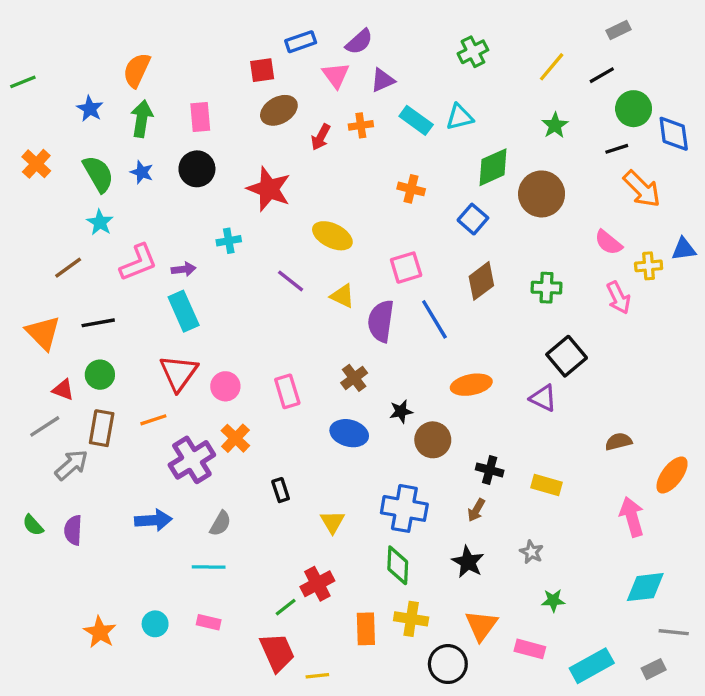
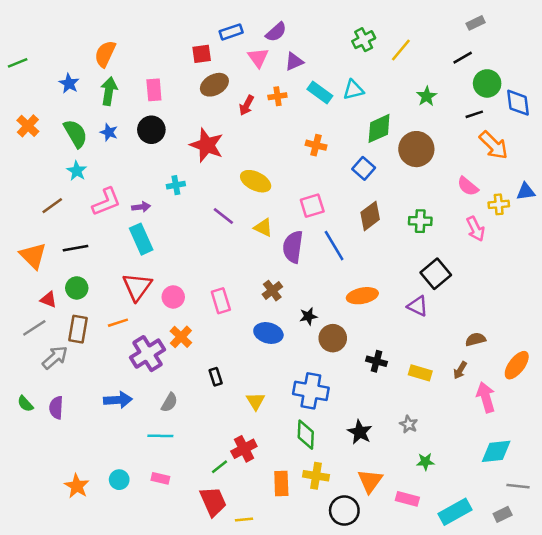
yellow line: (552, 67) -> (401, 50), moved
brown arrow: (476, 510) -> (460, 370), moved

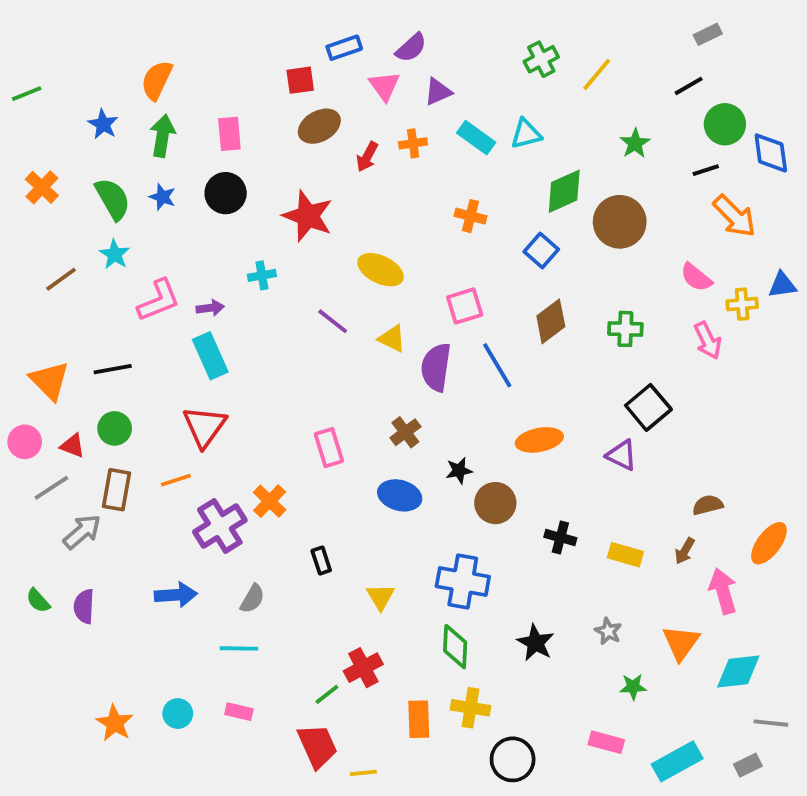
brown line: (52, 206) -> (61, 279), moved
pink circle: (173, 297) -> (25, 442), moved
orange triangle: (370, 481) -> (681, 643), moved

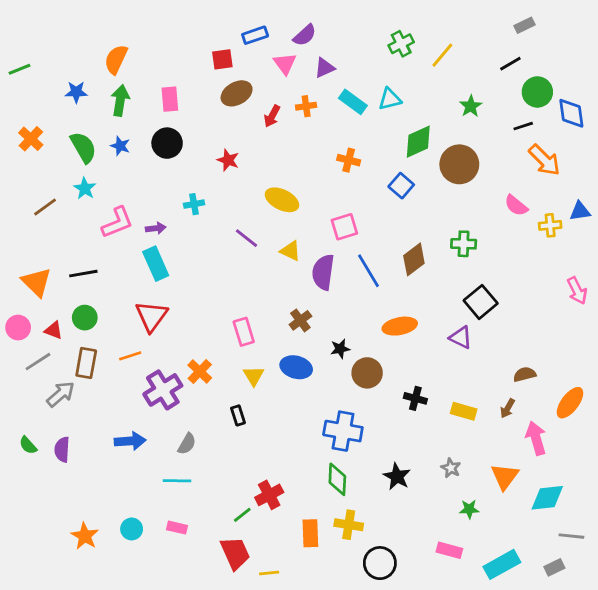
blue star: (103, 124) -> (76, 92), turned -30
red star: (308, 216) -> (228, 160), size x0.6
brown diamond: (551, 321) -> (414, 259), moved
pink arrow: (708, 340) -> (577, 291), moved
yellow triangle: (381, 597) -> (254, 376), moved

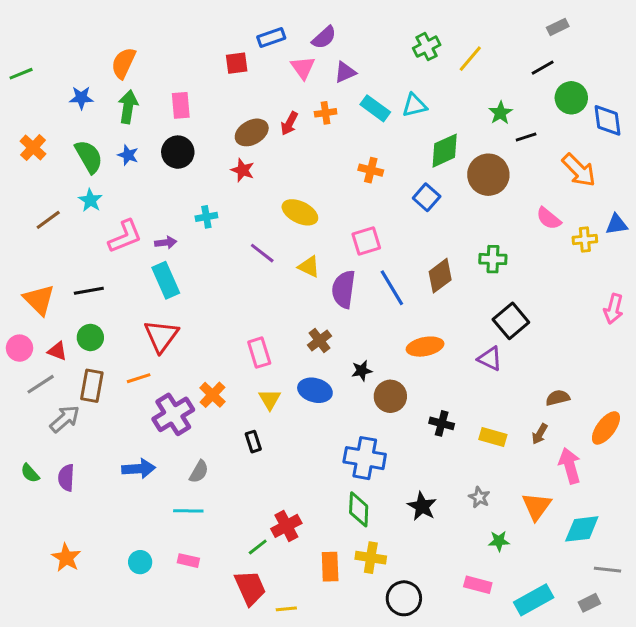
brown ellipse: (237, 93) -> (252, 132), moved
black line: (523, 126) -> (526, 137), moved
pink arrow: (577, 291) -> (613, 309), turned 40
orange star: (85, 536) -> (66, 558), moved

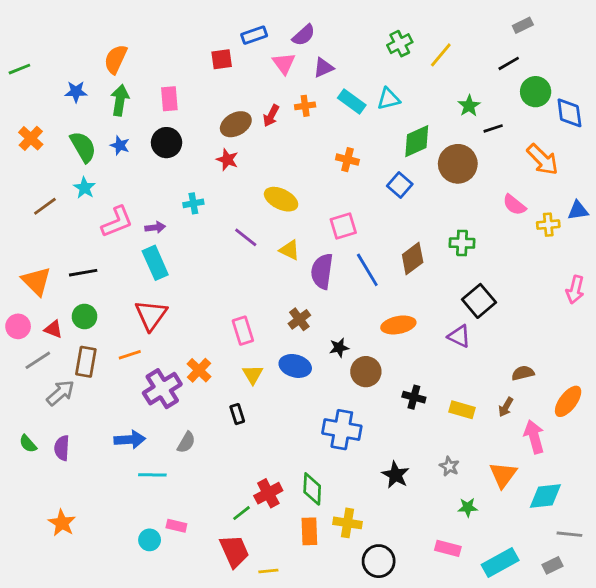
green diamond: (359, 509) -> (312, 489), moved
cyan line: (188, 511) -> (152, 475), moved
cyan circle: (140, 562) -> (150, 540), moved

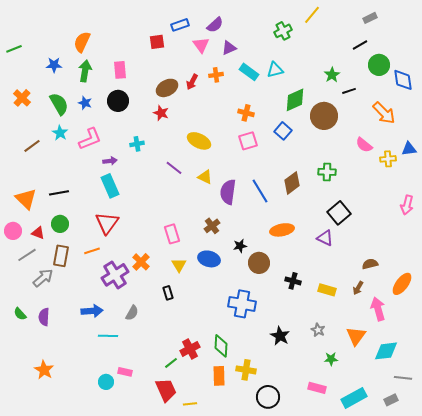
yellow line: (441, 55) -> (312, 15), moved
pink L-shape: (117, 222) -> (90, 139), moved
pink square: (343, 226) -> (248, 141), moved

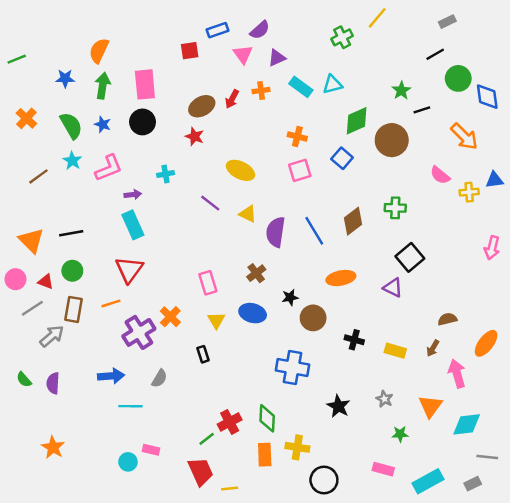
pink rectangle: (120, 70) -> (145, 84), size x1.4

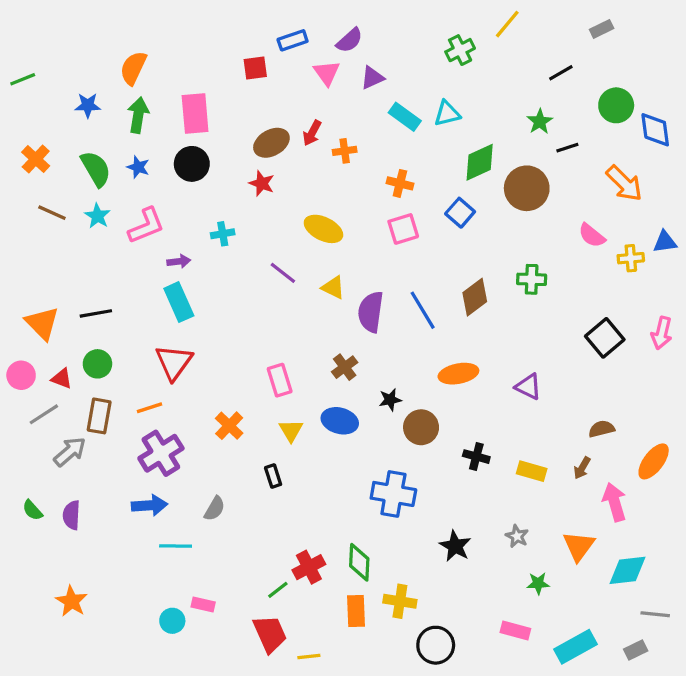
black line: (435, 54) -> (561, 73), moved
orange cross: (261, 91) -> (345, 151), moved
brown line: (38, 176) -> (52, 213), moved, turned 60
black square: (410, 257) -> (605, 338), moved
purple cross: (139, 332) -> (161, 453), moved

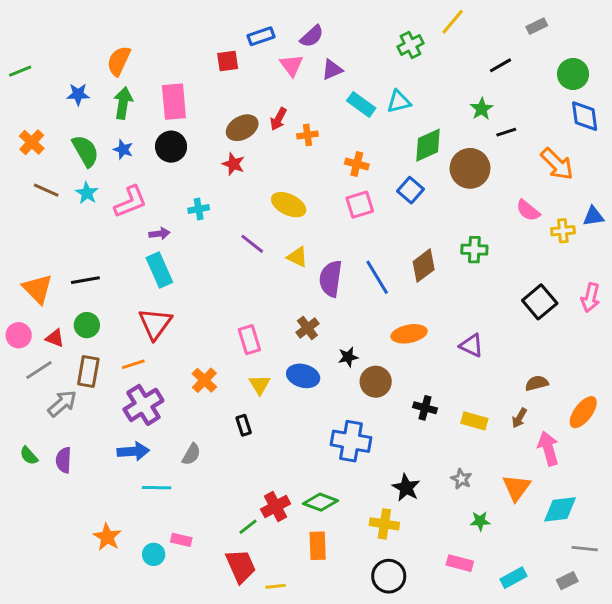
green circle: (616, 105) -> (573, 74), moved
green diamond: (359, 562) -> (321, 502), turned -72
orange star: (71, 601) -> (107, 537), moved
yellow cross: (400, 601) -> (384, 524), moved
cyan rectangle: (576, 647) -> (514, 578), size x0.7

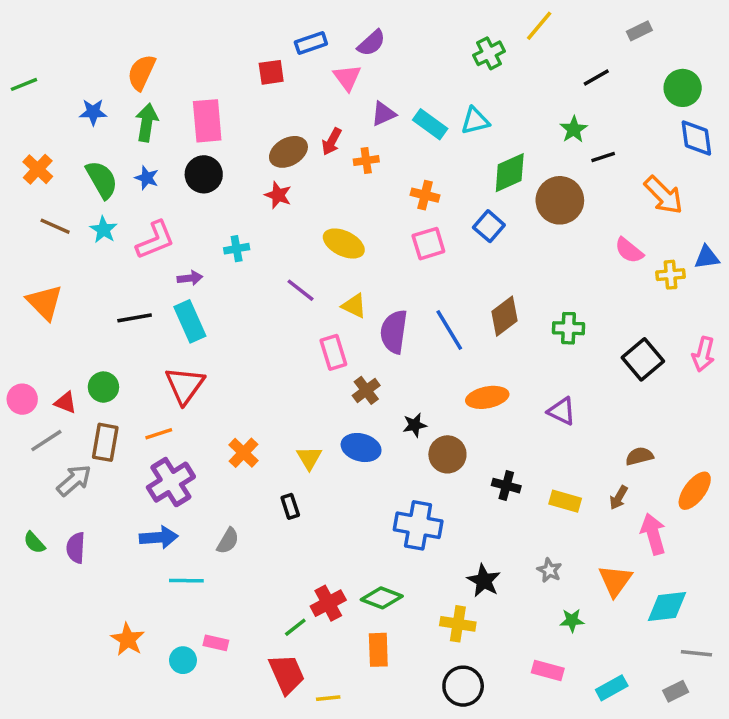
purple triangle: (332, 70) -> (384, 114), moved
green cross: (474, 250) -> (568, 328), moved
black line: (85, 280) -> (135, 318), moved
orange triangle: (38, 289) -> (45, 302), moved
pink rectangle: (249, 340) -> (333, 352), moved

